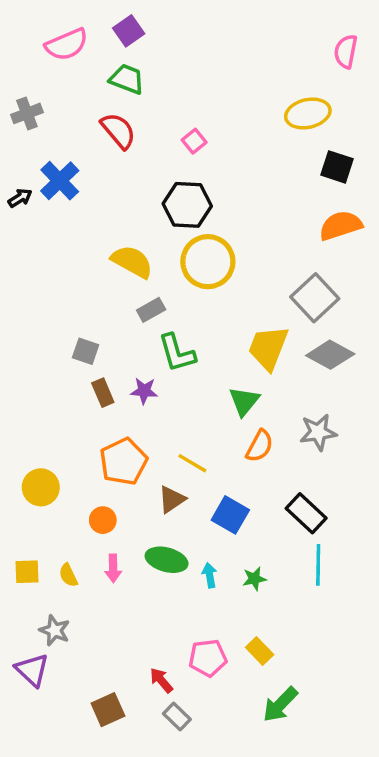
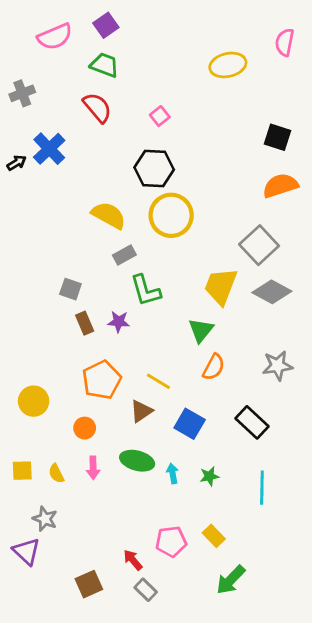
yellow ellipse: (308, 113) -> (228, 65), moved
gray star: (318, 432) -> (278, 366), moved
cyan line: (318, 565) -> (262, 488), moved

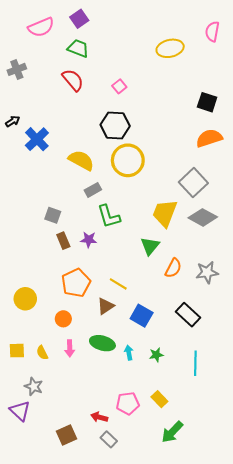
blue cross: (49, 149) -> (37, 139), moved
orange semicircle: (214, 367) -> (173, 268), moved
red arrow: (133, 560) -> (99, 417), turned -35

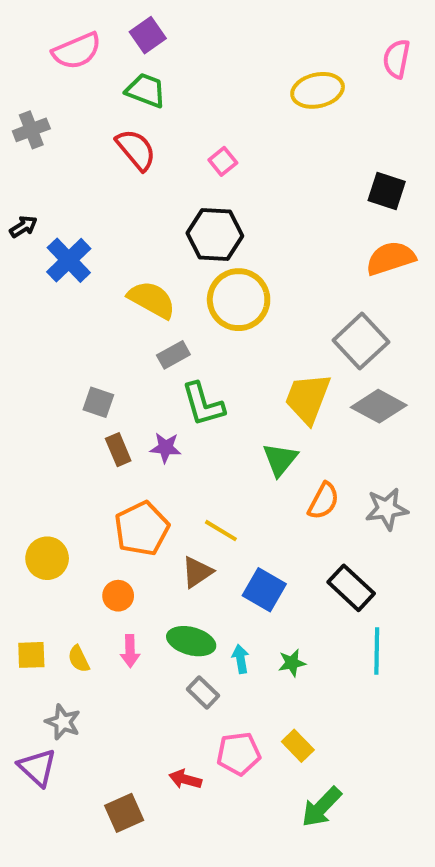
cyan line: (195, 363) -> (377, 651), moved
gray rectangle: (109, 439) -> (203, 692), moved

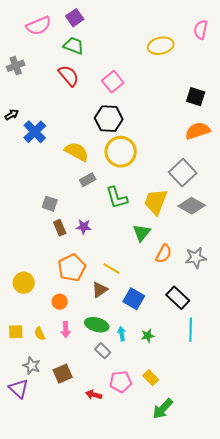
pink square: (223, 161) -> (113, 82), size x1.5
green L-shape: (203, 404) -> (117, 198), moved
brown square: (124, 813) -> (63, 374), moved

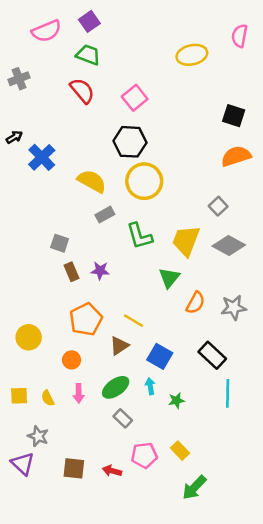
gray square: (183, 173) -> (218, 206), size x0.6
green ellipse: (97, 325) -> (116, 387), turned -50
cyan arrow: (122, 334) -> (150, 386), moved
brown square: (63, 374) -> (74, 468), moved, turned 30

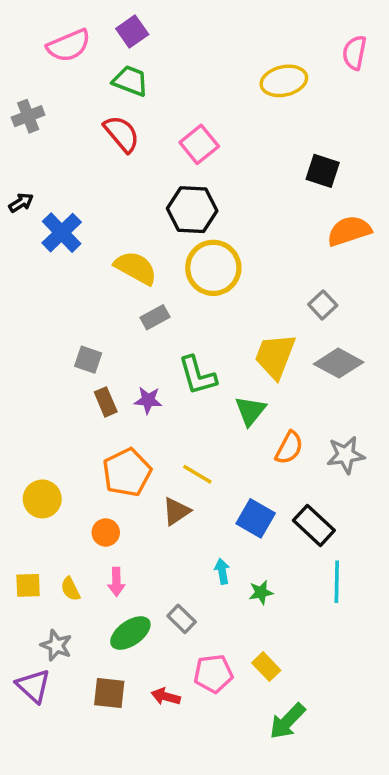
black square: (234, 116) -> (323, 171), moved
green L-shape: (139, 236) -> (197, 375), moved
blue square: (160, 356) -> (256, 518), moved
green ellipse: (116, 387) -> (130, 633), moved

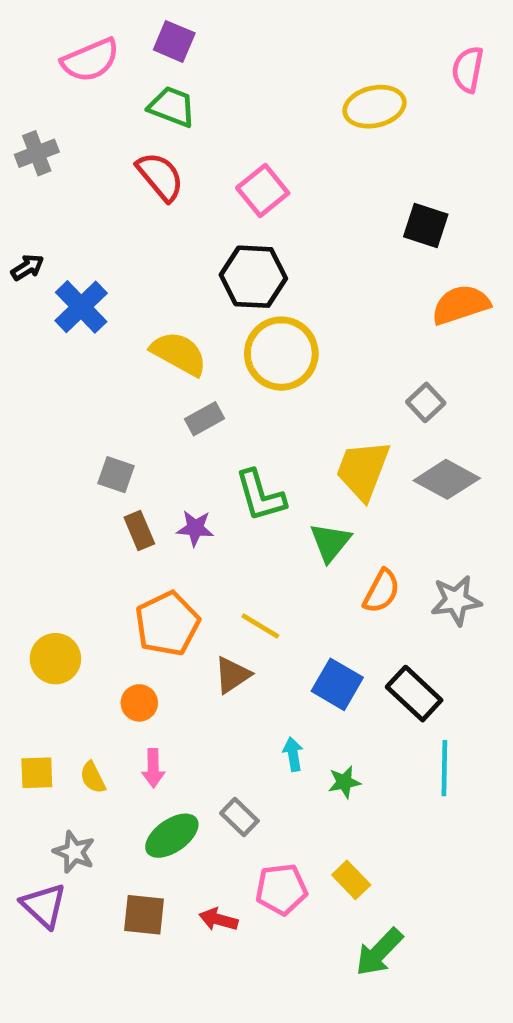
purple square: (132, 31) -> (174, 41), turned -32

